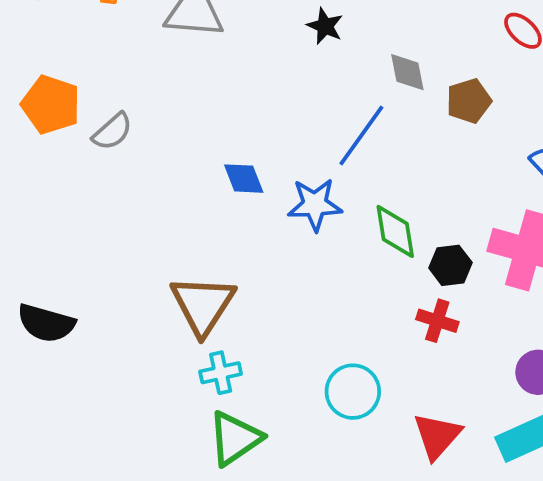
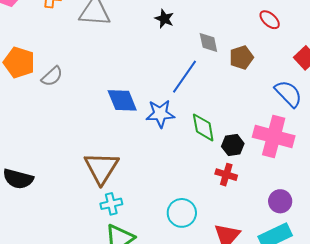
blue diamond: (244, 179) -> (122, 100), size x1.4

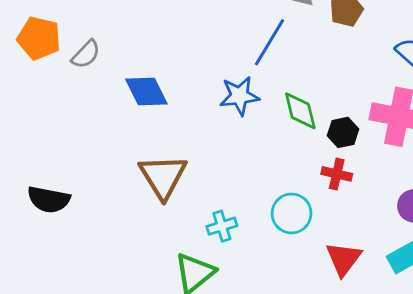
blue diamond: (122, 100) -> (146, 91), moved
cyan cross: (111, 204) -> (222, 226), moved
cyan circle: (182, 213) -> (292, 213), moved

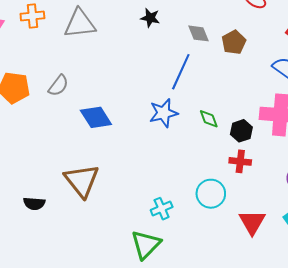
gray semicircle: (86, 54) -> (58, 86), moved
green diamond: (300, 111) -> (209, 119), size x0.7
brown triangle: (163, 176) -> (82, 181), moved
black semicircle: (49, 199) -> (34, 204), size x0.7

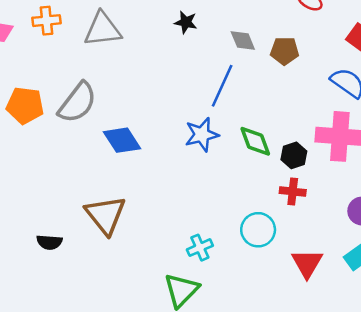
brown pentagon: (234, 42) -> (285, 51), turned 30
gray semicircle: (58, 86) -> (77, 103), size x1.6
green diamond: (209, 119) -> (255, 141), size x1.4

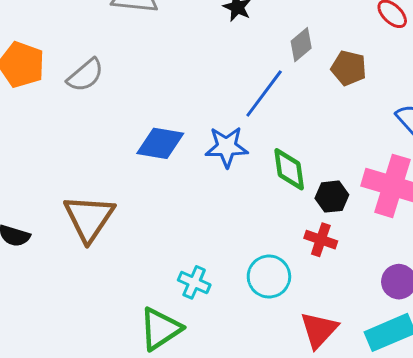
gray diamond: (243, 41) -> (301, 45), turned 60
gray semicircle: (77, 103) -> (85, 75), size x0.7
blue diamond: (122, 140) -> (160, 143), moved, turned -60
cyan cross: (200, 248) -> (194, 282), turned 35

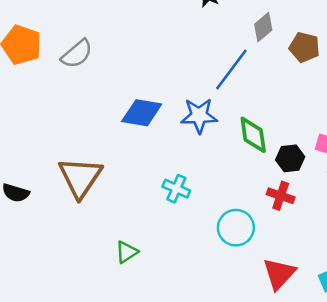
cyan cross: (194, 282) -> (176, 189), moved
green triangle: (160, 329) -> (127, 252), moved, size x0.6

